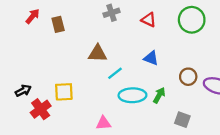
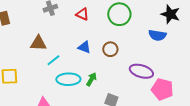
brown circle: (188, 77) -> (110, 49), moved

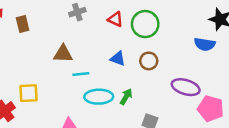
green circle: (119, 14) -> (145, 24), moved
cyan line: (53, 60) -> (81, 74), turned 32

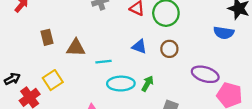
brown rectangle: (23, 24) -> (47, 37), moved
brown triangle: (63, 54) -> (76, 48), moved
yellow square: (29, 93) -> (53, 80), turned -30

